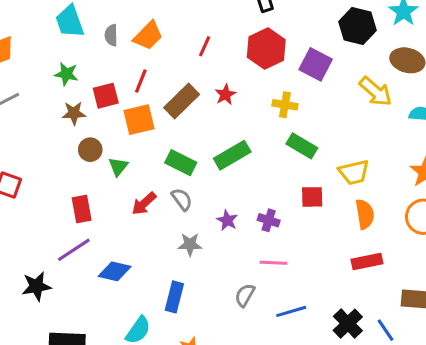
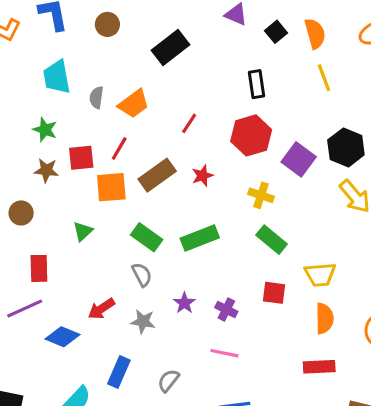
black hexagon: (357, 26) -> (346, 147), moved
brown circle: (90, 150) -> (21, 213), moved
red arrow: (144, 204) -> (101, 309), moved
gray semicircle: (245, 295) -> (169, 380), moved

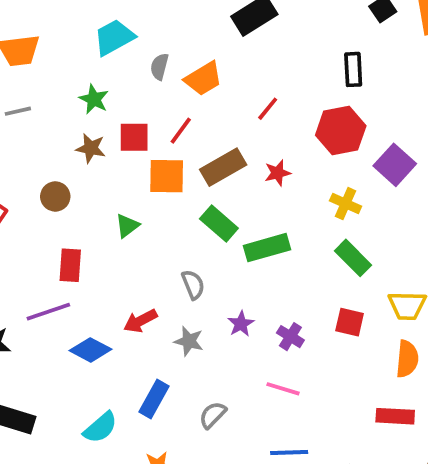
cyan trapezoid: (57, 77) -> (114, 37), turned 66
green rectangle: (147, 237) -> (219, 224), moved

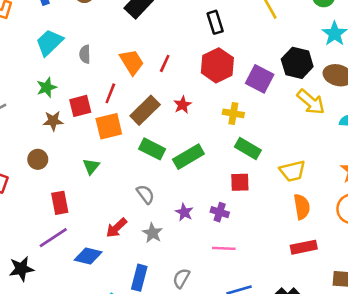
orange trapezoid: (203, 79) -> (132, 62), moved, turned -76
green star: (94, 99) -> (47, 87), turned -30
red square: (350, 322) -> (240, 182), moved
gray star: (189, 341) -> (152, 233), turned 30

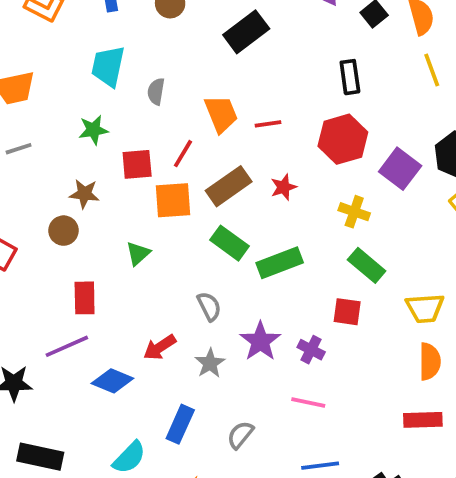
cyan trapezoid: (49, 42) -> (108, 66), turned -44
red line: (165, 63) -> (268, 124), turned 48
brown star: (53, 121) -> (84, 194), moved
purple star: (184, 212) -> (260, 341), size x1.5

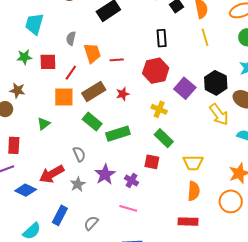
gray semicircle: (156, 91) -> (71, 38), moved
red square: (137, 164) -> (48, 62), moved
red arrow: (160, 347) -> (52, 174), size x1.4

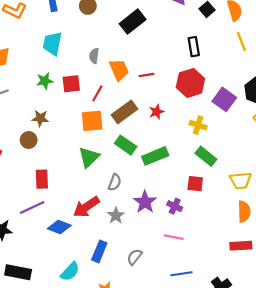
green triangle: (44, 124) -> (89, 157), moved, size x1.5
gray semicircle: (79, 154) -> (115, 182), turned 49

